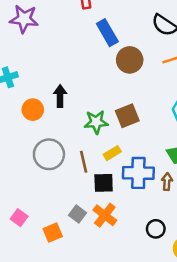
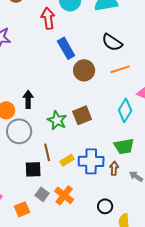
green star: (96, 122) -> (57, 120), turned 30
yellow rectangle: (112, 153) -> (67, 160), moved
gray circle: (49, 154) -> (19, 131), moved
black square: (104, 183) -> (33, 169), moved

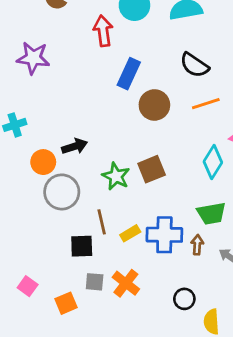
blue rectangle: (66, 48) -> (129, 74), turned 55
black arrow: (28, 99) -> (75, 146), turned 72
gray square: (42, 194) -> (95, 282), turned -32

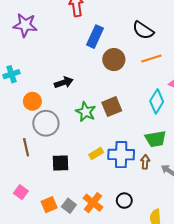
black arrow: (75, 146) -> (64, 83), moved
brown line: (102, 222) -> (26, 147), moved
gray square: (95, 282) -> (69, 206), moved, turned 32
orange cross: (126, 283) -> (93, 203), moved
black circle: (184, 299) -> (124, 201), moved

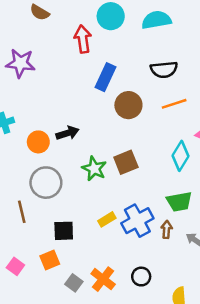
black semicircle: (143, 30) -> (164, 70), turned -40
orange circle: (32, 101) -> (38, 142), moved
blue cross: (121, 155) -> (137, 221), turned -30
orange square: (49, 205) -> (50, 260), moved

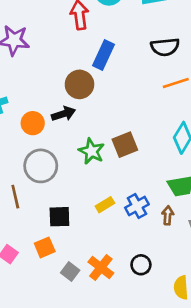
brown circle: (128, 105) -> (79, 84), moved
blue cross: (137, 221) -> (137, 206), size x0.7

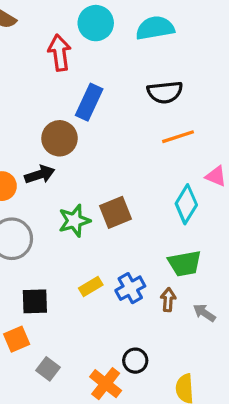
green star: (92, 151) -> (74, 221), turned 30
orange cross: (101, 267) -> (106, 384), moved

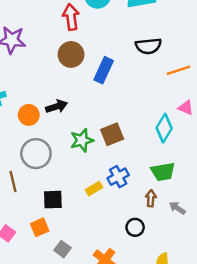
blue rectangle: (89, 102) -> (104, 70), moved
orange line: (178, 137) -> (179, 70), moved
brown circle: (60, 138) -> (71, 54), moved
blue cross: (130, 288) -> (118, 177), moved
black circle: (135, 361) -> (135, 227), moved

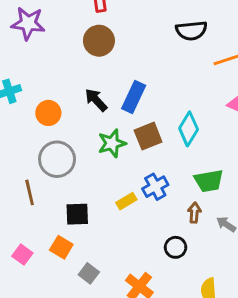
blue rectangle: (104, 70) -> (134, 97), moved
black arrow: (57, 106) -> (96, 100), moved, turned -115
cyan diamond: (164, 128) -> (189, 129), moved
orange square: (40, 227) -> (61, 247), turned -36

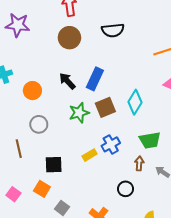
black semicircle: (191, 31) -> (113, 30), moved
gray circle: (57, 159) -> (39, 124), size x0.7

